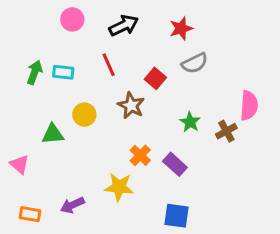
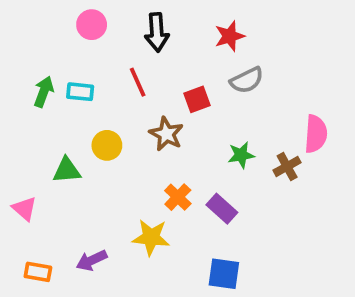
black arrow: (124, 25) -> (157, 32), turned 112
red square: (155, 78) -> (197, 99), turned 30
green star: (190, 122) -> (241, 155), turned 30

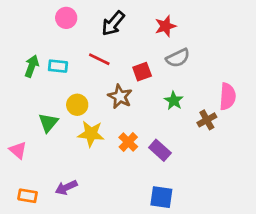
black arrow: (157, 32) -> (113, 23), turned 44
red line: (138, 82) -> (99, 59), turned -40
green star: (241, 155) -> (174, 101), moved, turned -30
green triangle: (67, 170) -> (48, 123), turned -45
yellow star: (151, 237) -> (91, 134), moved

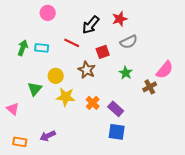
black arrow: (113, 23) -> (91, 25), moved
pink semicircle: (228, 96) -> (165, 70), turned 36
blue square: (161, 197) -> (117, 132), moved

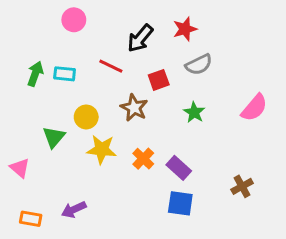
brown cross: (150, 87) -> (242, 186), moved

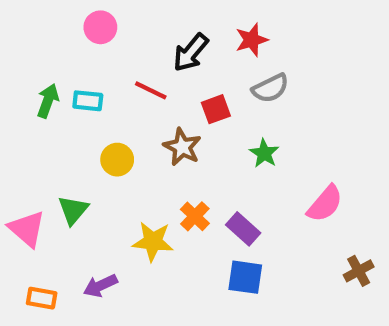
pink semicircle: (254, 108) -> (325, 204), moved
green triangle: (54, 137) -> (73, 210), moved
yellow star: (102, 149) -> (153, 241), moved
pink triangle: (20, 168) -> (27, 229), size x1.4
brown cross: (242, 186) -> (359, 271), moved

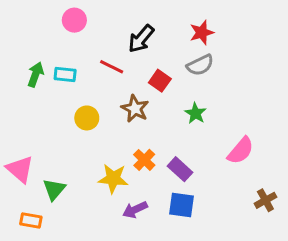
red star: (252, 40) -> (202, 33), moved
red square: (216, 109) -> (160, 81), turned -35
green triangle: (73, 210) -> (54, 189), moved
purple arrow: (100, 286) -> (135, 210), moved

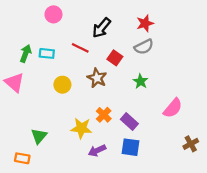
pink triangle: (20, 169) -> (14, 82), moved

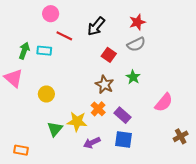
red line: (80, 48) -> (64, 36), moved
brown star: (97, 78) -> (105, 85), moved
yellow circle: (62, 85) -> (46, 94), moved
green triangle: (39, 136) -> (55, 129), moved

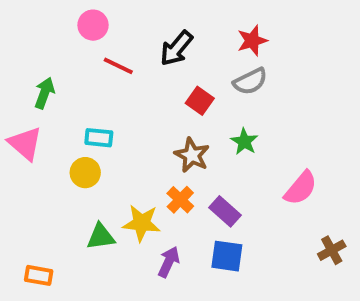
cyan rectangle: (44, 51) -> (99, 138), moved
green triangle: (55, 129) -> (101, 237), turned 42
purple arrow: (92, 143) -> (169, 262), turned 140

